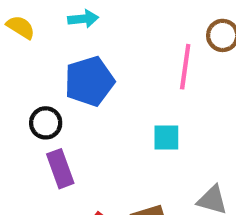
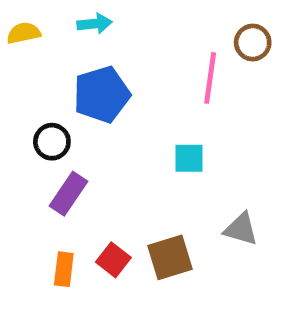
yellow semicircle: (21, 27) -> (24, 33), turned -44
purple rectangle: (60, 169) -> (68, 194), turned 54

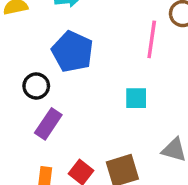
blue pentagon: (102, 94) -> (72, 52), turned -30

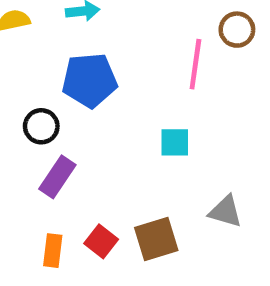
blue pentagon: (72, 52) -> (90, 80), turned -30

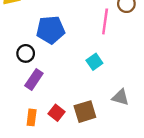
cyan square: (175, 142) -> (94, 62), turned -35

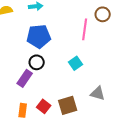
black circle: (26, 53) -> (37, 62), moved

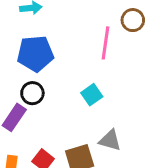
gray triangle: (98, 93) -> (110, 140), moved

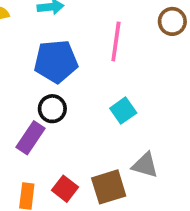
pink line: (105, 43) -> (116, 41), moved

